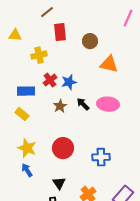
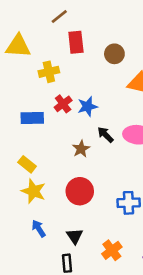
yellow triangle: (15, 35) -> (18, 46), size x1.5
brown star: (60, 106) -> (81, 149), moved
yellow rectangle: (22, 114) -> (27, 164), moved
blue arrow: (27, 170) -> (39, 228), moved

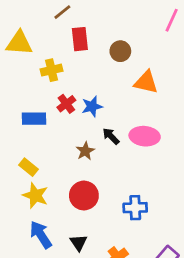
blue arrow: (39, 228) -> (41, 235), size x1.5

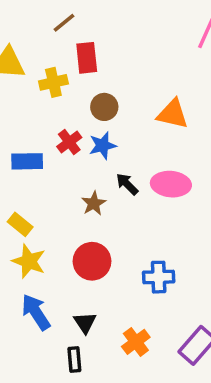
brown circle: (120, 51) -> (104, 107), moved
yellow cross: (52, 70) -> (53, 82), moved

